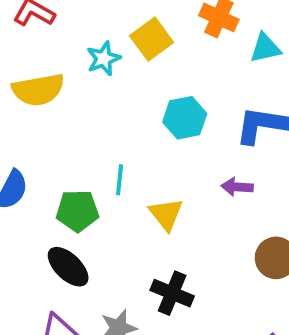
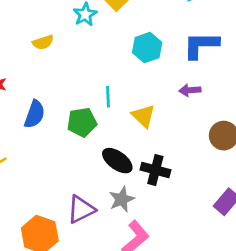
yellow semicircle: (38, 90) -> (43, 42), size x0.6
black ellipse: (68, 267) -> (117, 161), moved

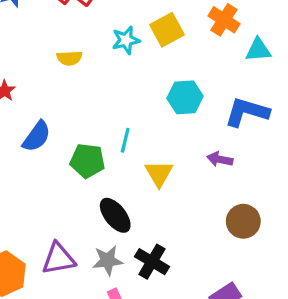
black cross: (155, 170) -> (152, 262), moved

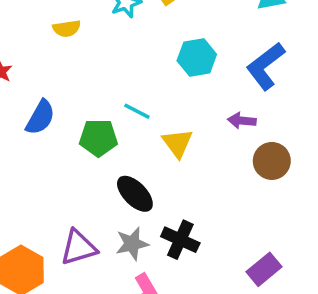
blue L-shape: (247, 112) -> (266, 66), turned -48
cyan line: (125, 140) -> (137, 111), turned -70
brown circle: (243, 221) -> (272, 161), moved

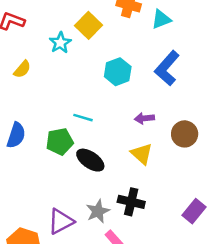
yellow semicircle: (67, 28) -> (22, 69), turned -30
purple arrow: (242, 121) -> (144, 118), moved
yellow triangle: (178, 143) -> (142, 154), moved
black ellipse: (135, 194) -> (90, 160), moved

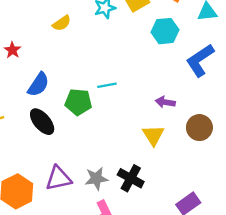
cyan hexagon: (118, 72) -> (165, 31), moved
cyan line: (83, 118) -> (107, 85), turned -42
black ellipse: (90, 160) -> (42, 122), moved

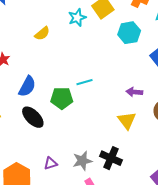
purple triangle: (58, 178) -> (51, 163), size x0.6

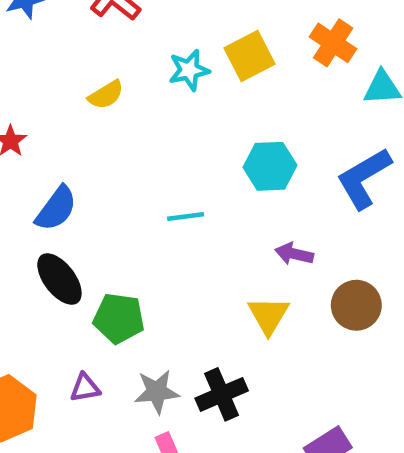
cyan hexagon: (129, 33) -> (270, 166), moved
green pentagon: (62, 98) -> (119, 318), moved
black cross: (111, 158) -> (222, 394), turned 35

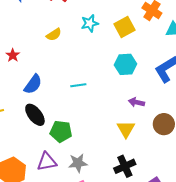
yellow square: (249, 56) -> (125, 27), moved
cyan line: (186, 216) -> (78, 85), moved
purple triangle: (85, 388) -> (47, 162), size x1.5
black cross: (222, 394) -> (125, 166), moved

